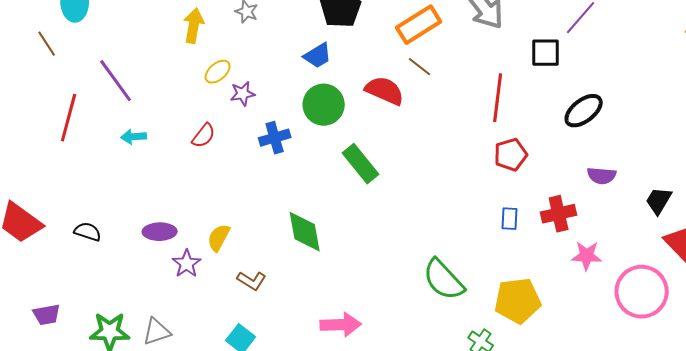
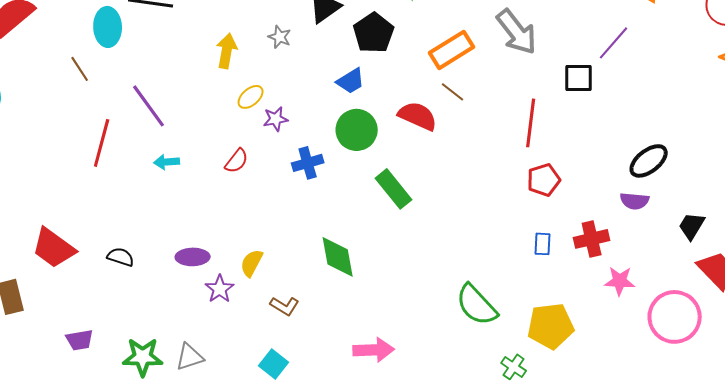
black ellipse: (584, 111) -> (649, 161), moved

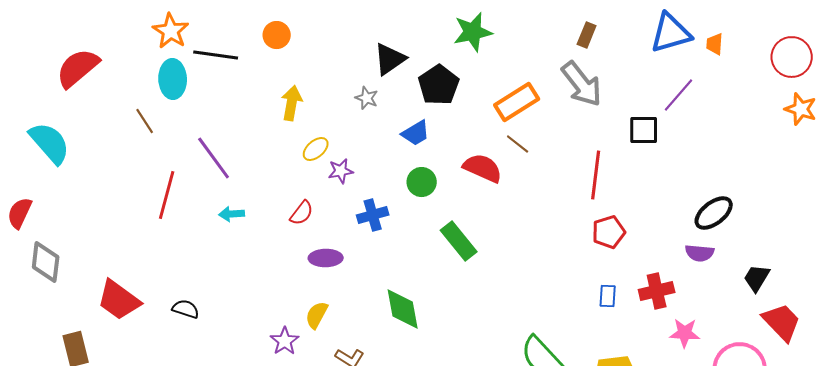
gray star: (280, 37) -> (367, 98), moved
green circle: (357, 130) -> (422, 182), size x0.7
purple ellipse: (193, 257) -> (326, 258), moved

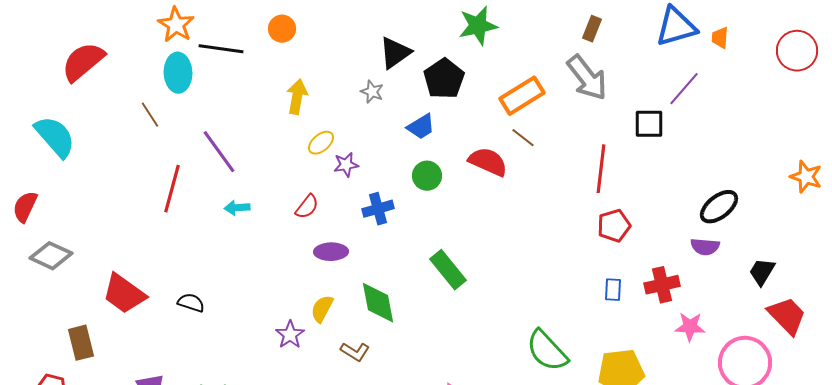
orange star: (801, 109) -> (806, 177), moved
green rectangle: (459, 241) -> (448, 270), moved
gray diamond: (46, 262) -> (51, 256), turned -72
green diamond: (403, 309) -> (378, 303), moved

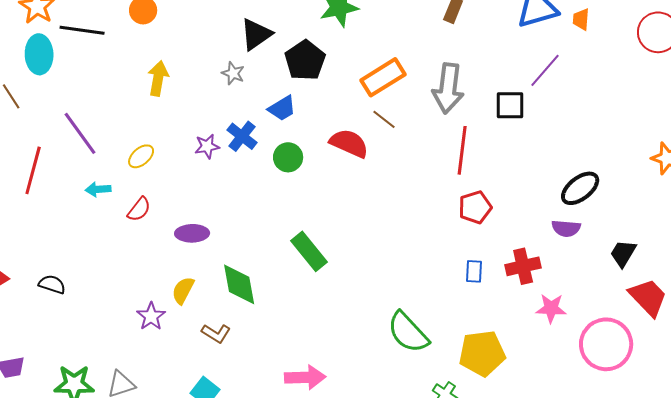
gray arrow: (587, 78) -> (448, 88), moved, turned 45
yellow ellipse: (321, 143) -> (141, 156), moved
red semicircle: (307, 207) -> (139, 209), moved
blue cross: (378, 209) -> (242, 136), moved, turned -36

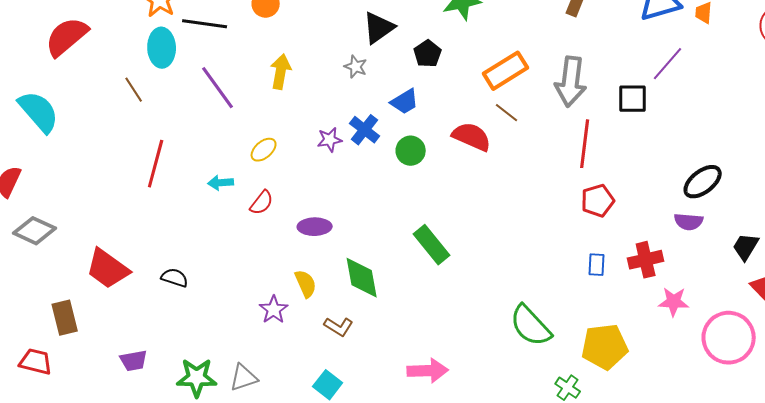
black pentagon: (305, 60) -> (428, 54), size x0.7
purple line: (80, 133) -> (218, 88), moved
yellow semicircle: (183, 290) -> (306, 284), turned 128

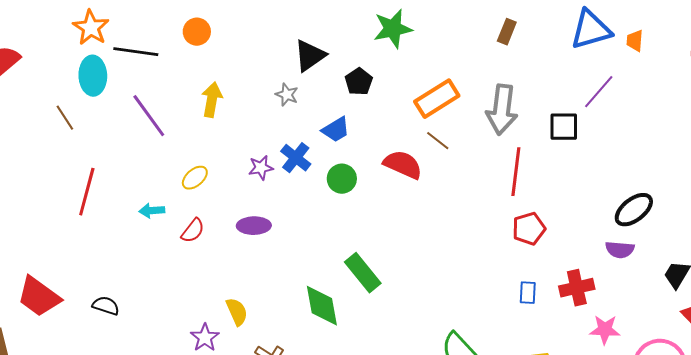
purple ellipse: (315, 227) -> (254, 226), moved
green diamond: (362, 278) -> (322, 306), moved

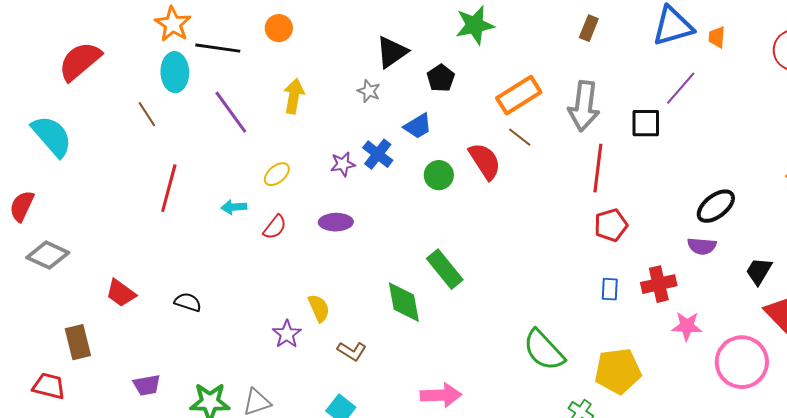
red semicircle: (403, 165) -> (485, 161), turned 33
green circle: (342, 179) -> (439, 175), moved
red trapezoid: (39, 297) -> (121, 293), size x0.7

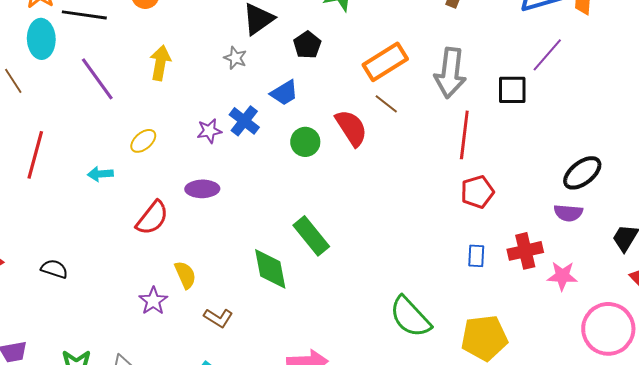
red semicircle: (275, 227) -> (152, 218), moved, size x1.4
pink star: (687, 326) -> (562, 276), moved

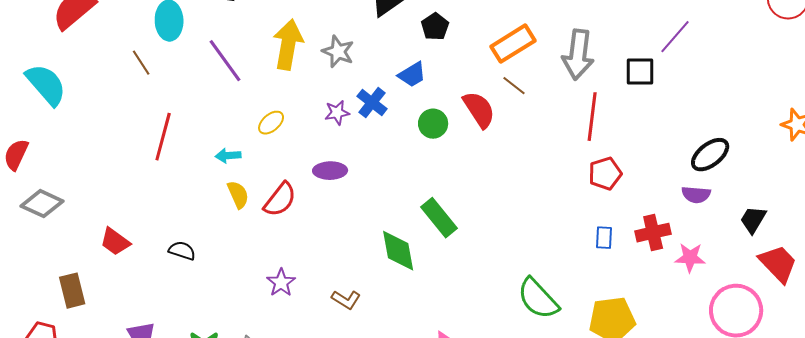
gray star: (235, 58) -> (338, 52), moved, size x1.4
yellow arrow: (160, 63) -> (288, 45), size x1.4
yellow semicircle: (185, 275) -> (238, 195), moved

